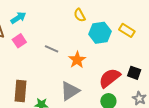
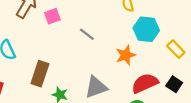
yellow rectangle: (127, 30) -> (176, 49), moved
orange star: (77, 60) -> (126, 55), moved

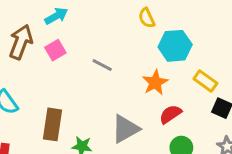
yellow rectangle: (176, 49) -> (205, 81), moved
red semicircle: (145, 83) -> (170, 114), moved, size x0.7

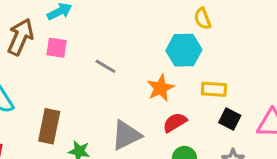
yellow semicircle: (147, 18) -> (203, 19), moved
pink square: (55, 50) -> (57, 48), turned 36
yellow rectangle: (205, 81) -> (214, 89), turned -35

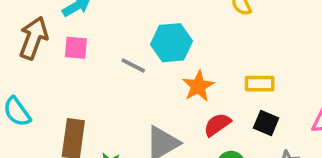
cyan hexagon: (184, 50) -> (172, 43), moved
black square: (230, 119) -> (266, 123), moved

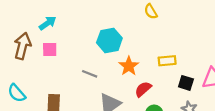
gray line: (133, 65) -> (90, 74), moved
black square: (266, 123) -> (186, 83), moved

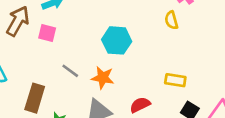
orange star: (129, 66) -> (103, 78), moved, turned 30
gray line: (90, 74) -> (70, 71), moved

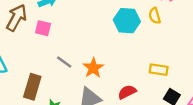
cyan hexagon: (117, 40) -> (127, 21), moved
orange star: (103, 78) -> (93, 68), turned 30

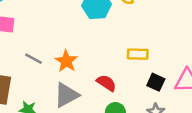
red semicircle: (127, 92) -> (106, 83), turned 66

